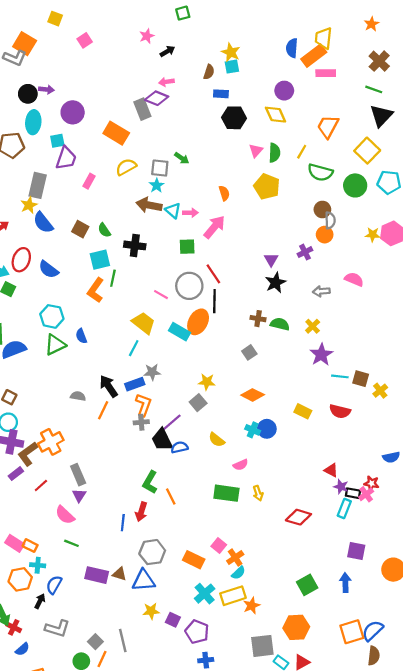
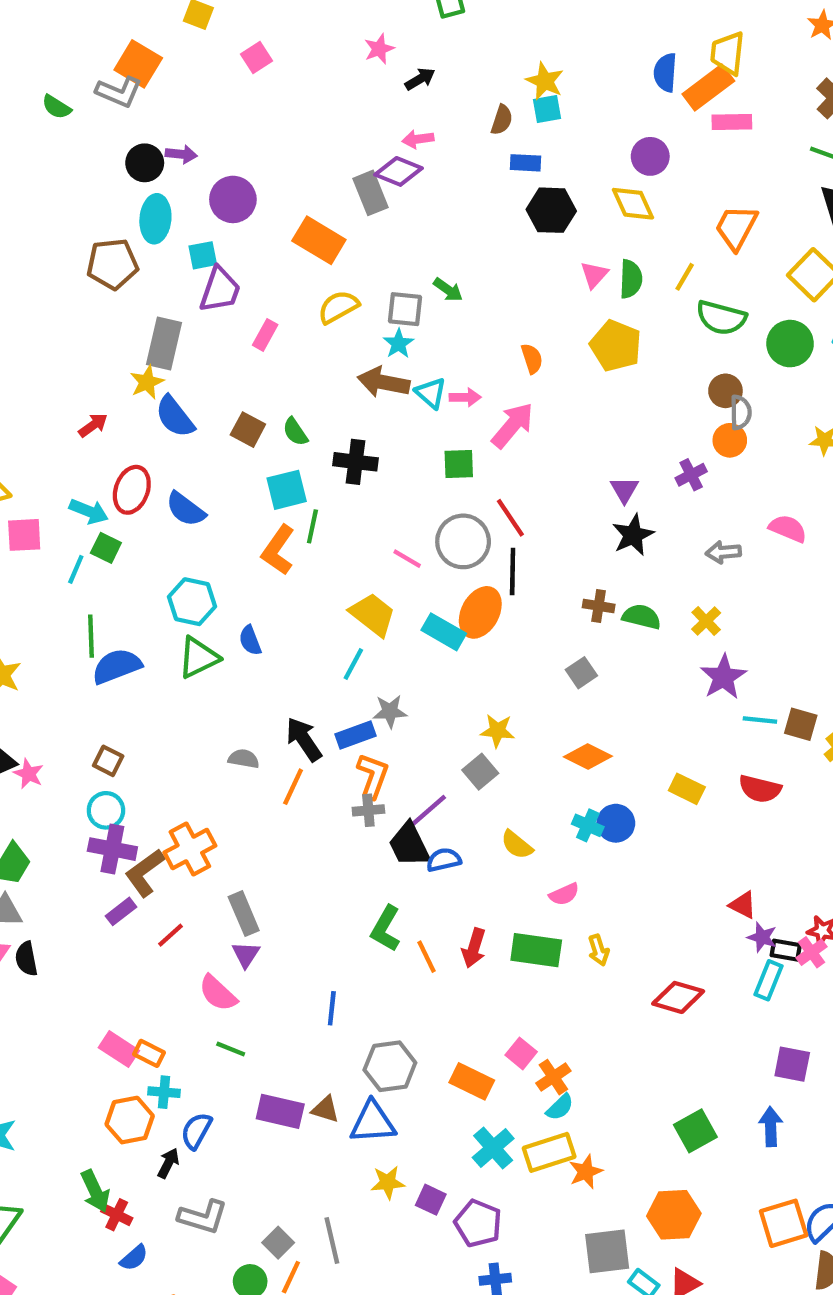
red arrow: (141, 512) -> (474, 948), moved

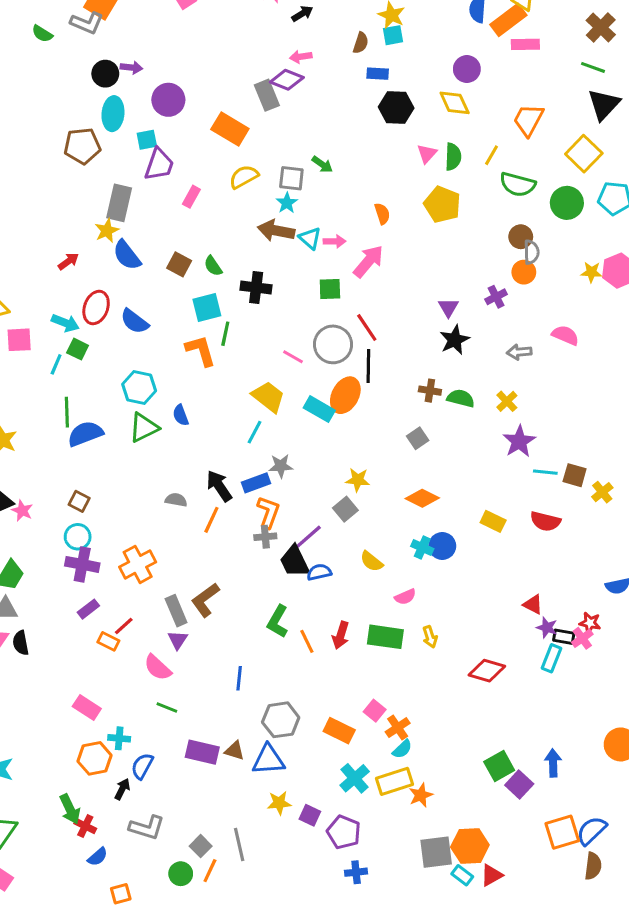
orange L-shape: (278, 550) -> (201, 351), turned 129
brown L-shape: (145, 873) -> (205, 600), moved
orange rectangle: (149, 1053) -> (108, 641), moved
purple square: (792, 1064) -> (519, 784), moved, turned 32
orange hexagon: (674, 1215) -> (470, 846), moved

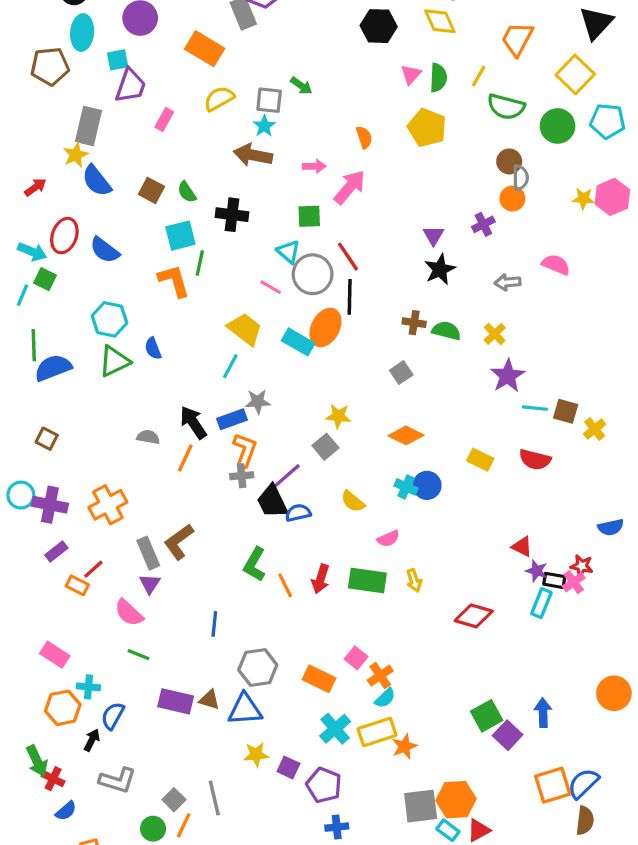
cyan triangle: (310, 238) -> (288, 252), moved
cyan circle: (78, 537) -> (21, 495), moved

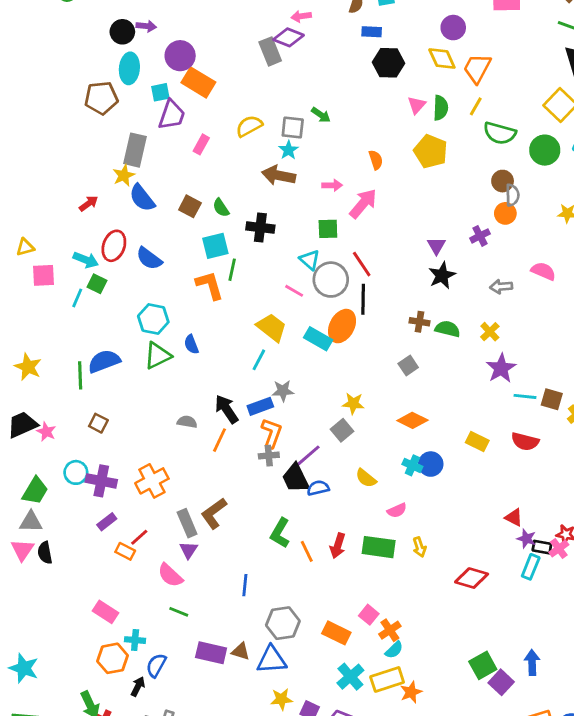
orange trapezoid: (517, 39) -> (477, 68), moved
orange rectangle: (205, 49) -> (198, 82), moved
green line: (34, 345) -> (80, 375), moved

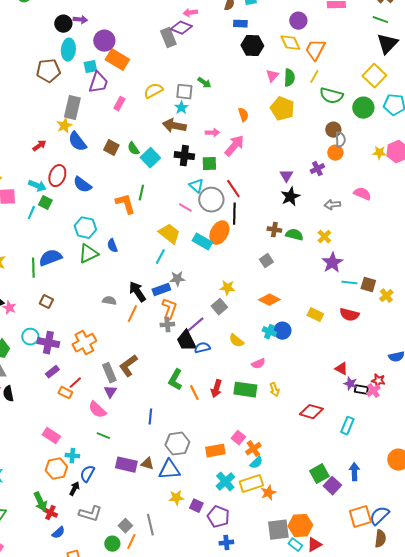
black cross: (260, 227) -> (184, 156), moved
cyan square: (215, 246) -> (150, 158), moved, turned -30
cyan rectangle: (531, 567) -> (347, 426), moved
orange rectangle: (336, 633) -> (215, 451), turned -36

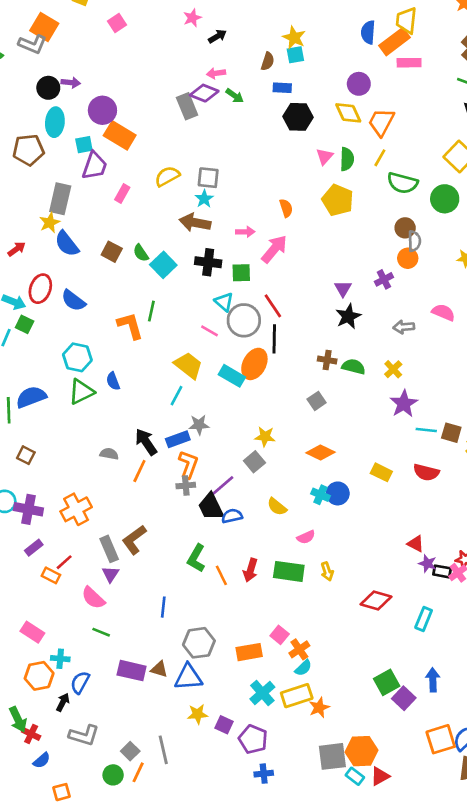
green arrow: (204, 83) -> (235, 96), moved

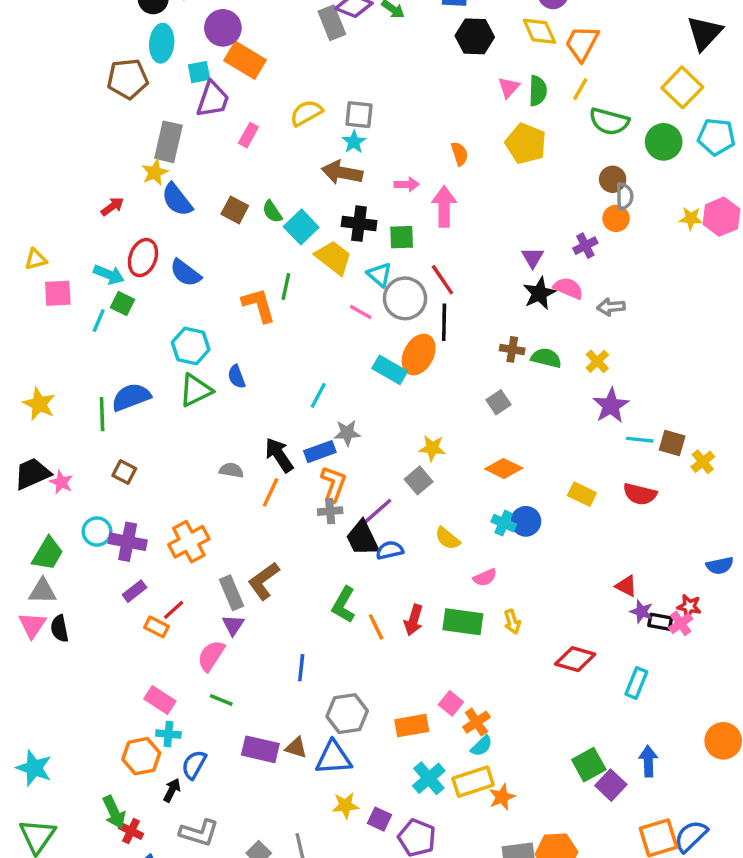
pink arrow: (274, 249) -> (444, 207), turned -40
pink semicircle: (443, 312) -> (568, 288), moved
yellow trapezoid: (188, 365) -> (334, 258), moved
pink semicircle: (93, 598) -> (211, 656), turned 80
pink rectangle: (32, 632) -> (160, 700), moved

